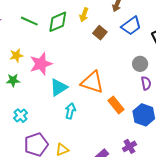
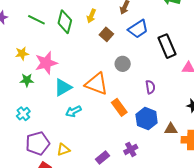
green diamond: (58, 22) -> (65, 22), turned -55
gray circle: (140, 64) -> (123, 64), moved
green star: (13, 80) -> (27, 80), moved
cyan arrow: (70, 111) -> (73, 111), turned -133

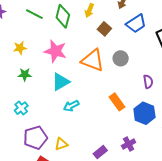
pink star: (46, 63) -> (55, 51), moved, turned 30
orange triangle: (97, 84) -> (93, 60), moved

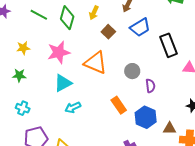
pink star: (55, 51) -> (59, 52), turned -30
gray circle: (121, 58) -> (132, 71), moved
green star: (25, 74) -> (19, 75), moved
cyan cross: (21, 108) -> (23, 108), turned -32

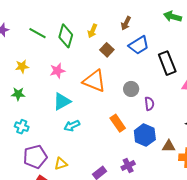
pink star: (59, 52) -> (57, 71), size x0.7

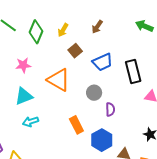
blue trapezoid: (139, 45) -> (103, 62), moved

